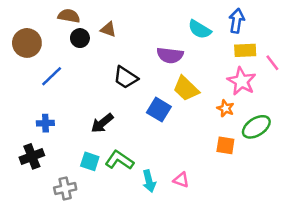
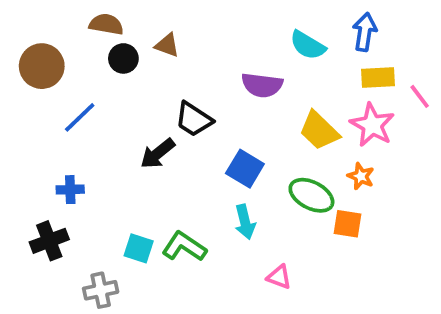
yellow trapezoid: (186, 89) -> (319, 131), moved
orange star: (225, 108) -> (361, 176), moved
black arrow: (102, 123) -> (158, 153), moved
green ellipse: (256, 127) -> (311, 195), moved, turned 60
cyan arrow: (149, 181) -> (245, 222), moved

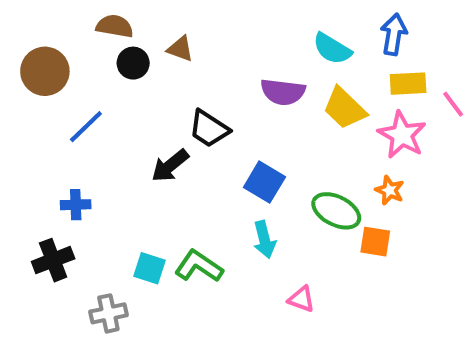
yellow trapezoid: (319, 131) -> (344, 108), moved

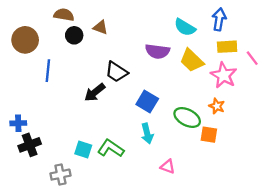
blue line: (86, 127) -> (48, 71), turned -40
blue cross: (76, 205) -> (18, 123), moved

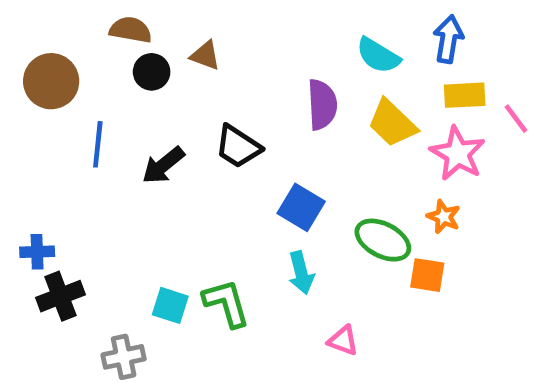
purple semicircle: (157, 51) -> (322, 105), turned -100
black arrow: (95, 92) -> (163, 165), moved
green L-shape: (111, 148) -> (226, 303), turned 40

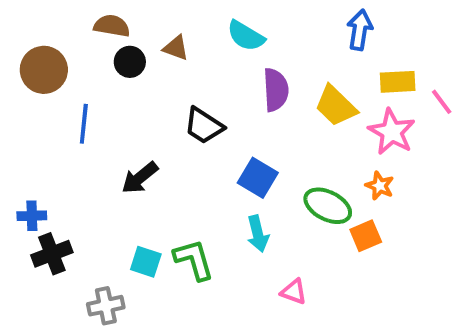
blue arrow: (448, 39) -> (360, 30), moved
cyan semicircle: (378, 55) -> (246, 36), moved
black arrow: (163, 165) -> (140, 178), moved
orange square: (427, 275) -> (366, 236), turned -32

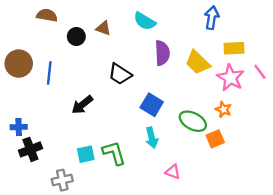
brown semicircle: (112, 26) -> (47, 15), moved
brown circle: (44, 70) -> (19, 64), moved
pink line: (442, 102) -> (260, 72), moved
cyan square: (146, 262) -> (86, 154), turned -30

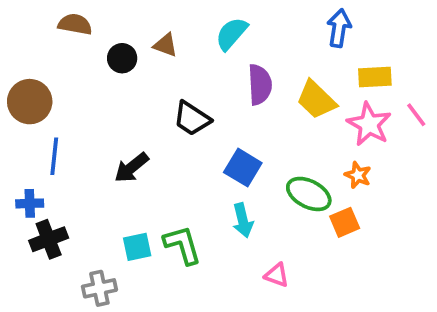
cyan semicircle: (145, 21) -> (231, 34), turned 100
blue line: (49, 73) -> (54, 156), moved

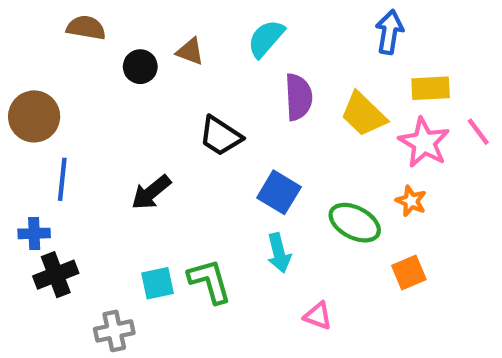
orange square: (345, 222) -> (409, 272), moved

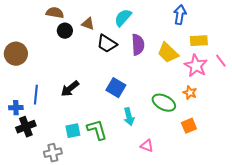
brown semicircle: (86, 28) -> (55, 13), moved
black trapezoid: (220, 136) -> (107, 44), moved
blue line: (62, 179) -> (36, 95), moved
blue square: (279, 192) -> (116, 88), moved

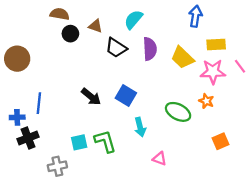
pink star: (196, 66) -> (213, 72), turned -30
black arrow: (70, 89) -> (91, 97), moved, turned -102
orange square: (189, 126) -> (220, 141), moved

